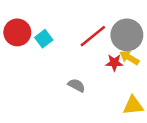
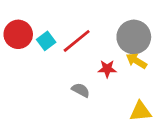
red line: (93, 36) -> (77, 41), moved
red star: (114, 63) -> (107, 69), moved

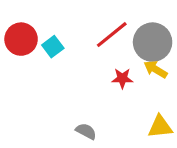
red line: (77, 41) -> (112, 35), moved
gray semicircle: (81, 90) -> (86, 131), moved

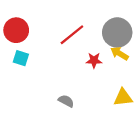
red line: (112, 35) -> (72, 35), moved
cyan square: (53, 47) -> (21, 58), moved, turned -35

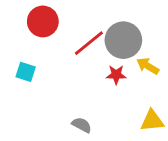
red circle: (16, 30) -> (43, 21), moved
gray circle: (117, 33) -> (123, 40), moved

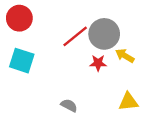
red circle: (43, 21) -> (19, 18), moved
cyan square: (26, 72) -> (22, 61), size x1.5

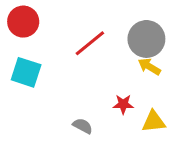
gray circle: (104, 34) -> (146, 39), moved
red star: (98, 63) -> (123, 104), moved

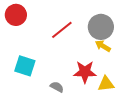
cyan square: (26, 72) -> (25, 66), moved
red star: (123, 104) -> (85, 72), size x1.6

